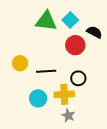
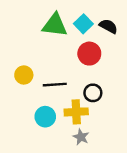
black semicircle: (94, 32) -> (108, 26), moved

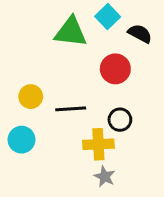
cyan square: (83, 24) -> (108, 17), moved
cyan circle: (45, 117) -> (22, 140), moved

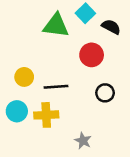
black circle: (120, 120) -> (105, 93), moved
yellow cross: (98, 144) -> (46, 115), moved

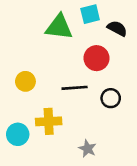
cyan square: (85, 13) -> (90, 14), turned 30
black line: (56, 87) -> (75, 88), moved
cyan circle: (17, 111) -> (18, 134), moved

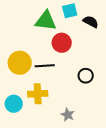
red circle: (96, 58) -> (62, 43), moved
yellow circle: (25, 81) -> (20, 63), size x1.5
black line: (75, 88) -> (45, 66), moved

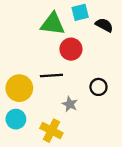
yellow circle: (20, 63) -> (19, 88), moved
yellow cross: (38, 94) -> (51, 131), moved, turned 30
gray star: (68, 115) -> (70, 104), moved

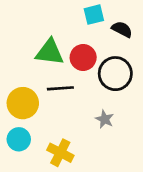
green triangle: (53, 24) -> (50, 52), moved
black circle: (98, 87) -> (115, 74), moved, size x1.6
gray star: (70, 104) -> (105, 119), moved

